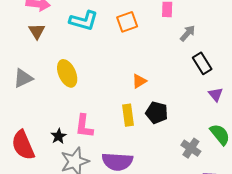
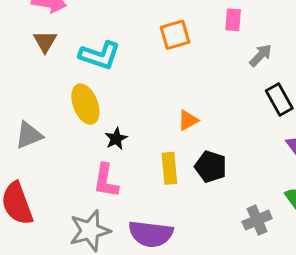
cyan L-shape: (84, 21) -> (100, 55), moved
gray triangle: (23, 78) -> (29, 135), moved
black star: (59, 136) -> (116, 139), moved
gray cross: (191, 148) -> (257, 220), turned 30

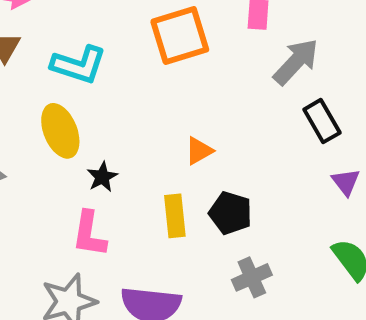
orange square: (175, 35) -> (180, 35), size x1.4
gray arrow: (261, 55) -> (296, 62), size x1.5
gray cross: (257, 220) -> (252, 277), moved

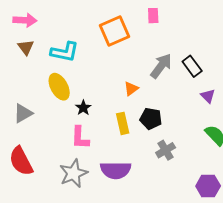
gray arrow: (296, 62) -> (161, 66), moved

